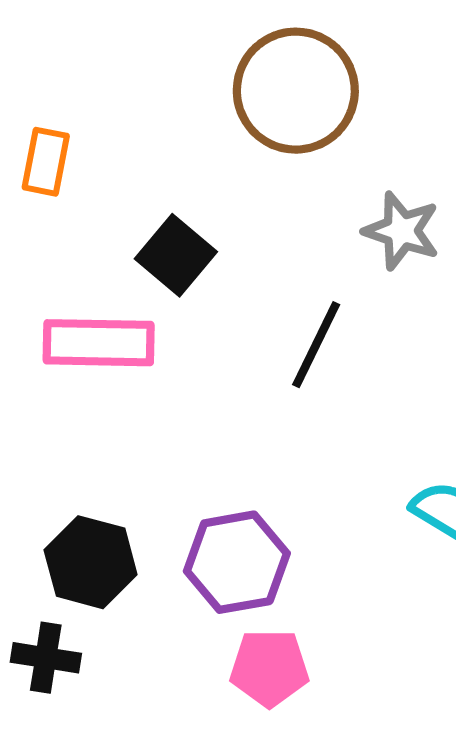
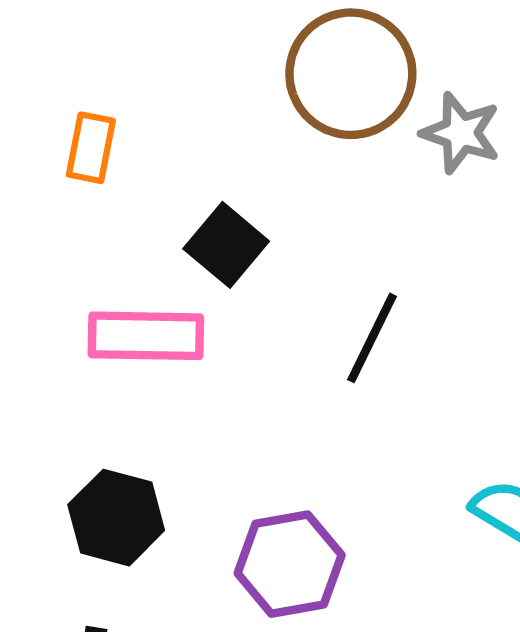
gray star: (402, 231) -> (461, 133), moved
black hexagon: (91, 562) -> (116, 518), moved

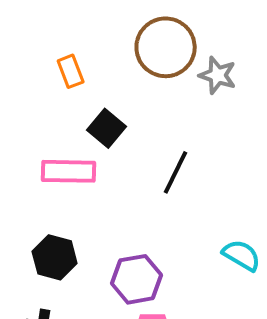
orange rectangle: (91, 148) -> (71, 71), moved, turned -32

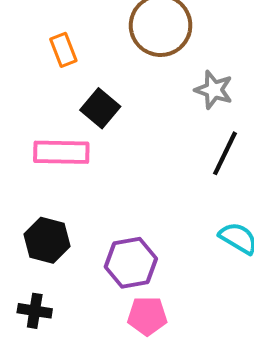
gray star: (218, 75) -> (214, 90), moved
black line: (176, 172) -> (225, 153), moved

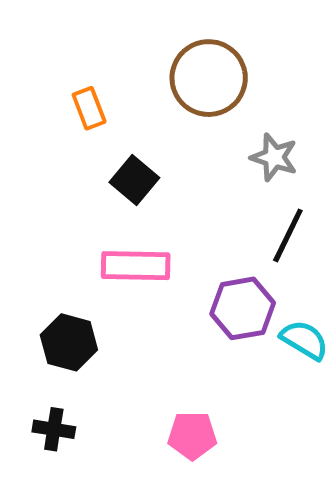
pink rectangle: (61, 152) -> (136, 266), moved
purple hexagon: (131, 263) -> (243, 308), moved

